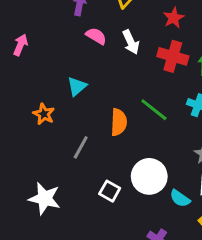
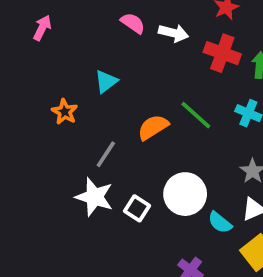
white arrow: (131, 42) -> (174, 33), turned -55
orange semicircle: (119, 122) -> (153, 127), turned -128
white star: (45, 198) -> (94, 197), moved

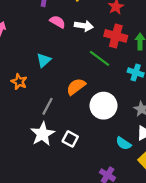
green line: (196, 115) -> (100, 58), moved
white circle: (185, 194) -> (103, 106), moved
white star: (94, 197) -> (43, 134), turned 30

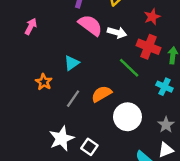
pink semicircle: (57, 22) -> (90, 25), size x1.5
gray line: (48, 106) -> (73, 99), moved

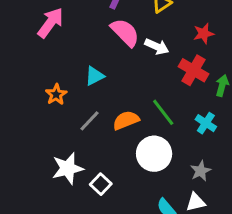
pink arrow: (31, 26) -> (50, 23), size x1.5
green line: (129, 68) -> (163, 112), moved

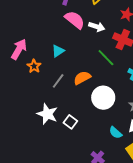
pink arrow: (50, 23) -> (19, 49), moved
green line: (163, 112) -> (106, 58), moved
white star: (68, 168) -> (47, 114), turned -30

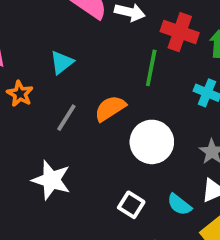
green line: (106, 58) -> (151, 68), turned 60
white square: (70, 122) -> (131, 205), moved

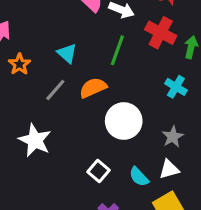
cyan triangle: (62, 62) -> (67, 53), moved, turned -50
green line: (151, 68) -> (117, 50), moved

